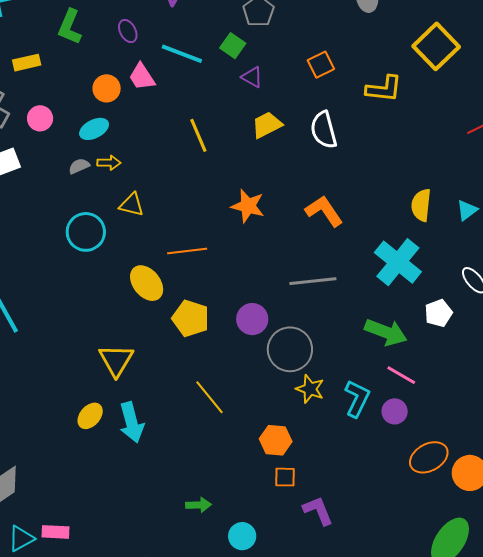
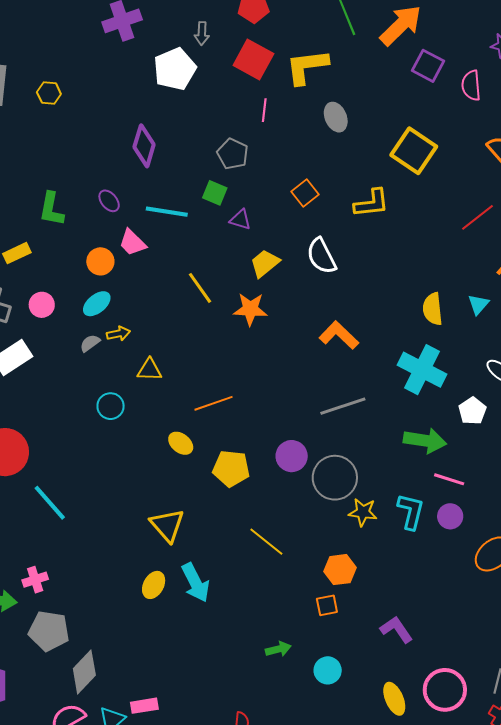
orange star: (248, 206) -> (250, 309), moved
cyan circle: (86, 232) -> (111, 406), size x0.7
yellow ellipse: (147, 283) -> (181, 443), size x0.7
orange square: (285, 477) -> (327, 605), moved

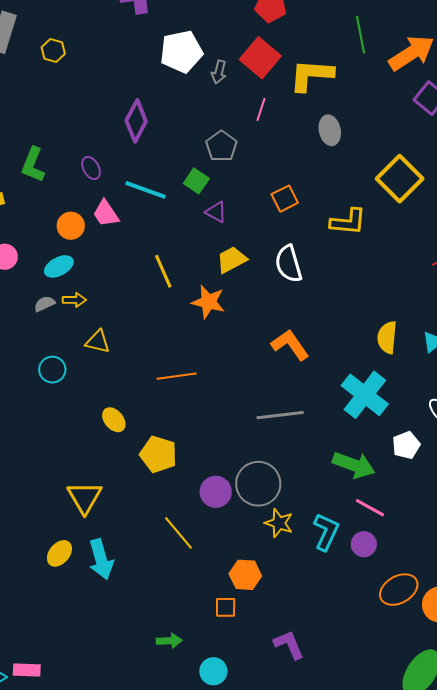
gray arrow: (202, 33) -> (219, 72), moved
orange line: (214, 403) -> (177, 376), moved
purple circle: (292, 456) -> (216, 492), moved

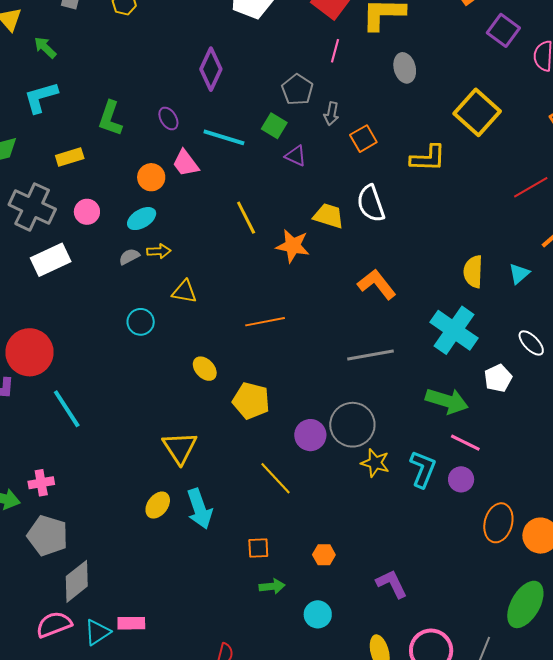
gray arrow: (219, 72) -> (331, 114), moved
yellow trapezoid: (232, 260) -> (329, 216), moved, turned 48
orange hexagon: (245, 575) -> (324, 555), moved, size x0.7
orange ellipse: (399, 590) -> (498, 523), turned -42
orange square: (226, 607) -> (258, 548), moved

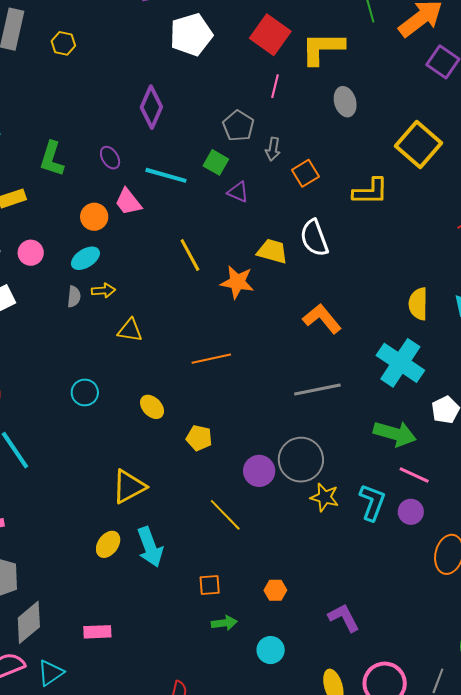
gray semicircle: (129, 257) -> (74, 297), turned 125
cyan circle: (141, 322) -> (85, 392), moved
yellow pentagon: (251, 401) -> (199, 438), size x0.7
yellow triangle: (180, 448) -> (129, 487), turned 36
pink rectangle: (131, 623) -> (97, 632), moved

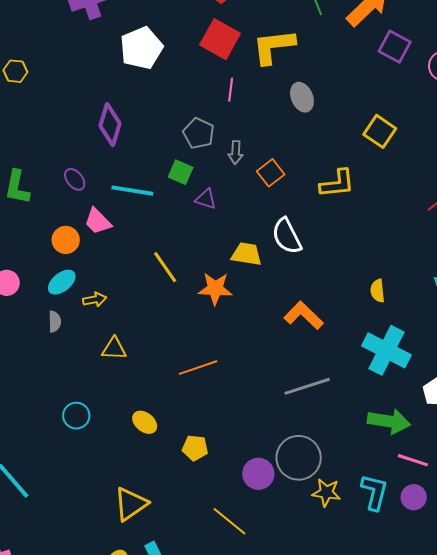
yellow square: (419, 145) -> (380, 131), size x0.7
yellow arrow: (103, 290) -> (95, 300), moved
yellow semicircle: (418, 304) -> (378, 291), moved, size x0.7

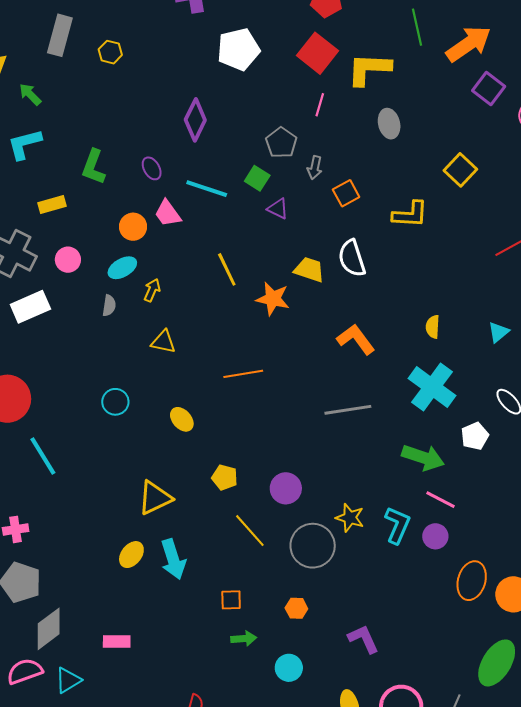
yellow arrow: (95, 300) -> (152, 290), turned -65
yellow pentagon: (195, 448) -> (225, 477), moved
gray circle: (299, 458) -> (313, 546), moved

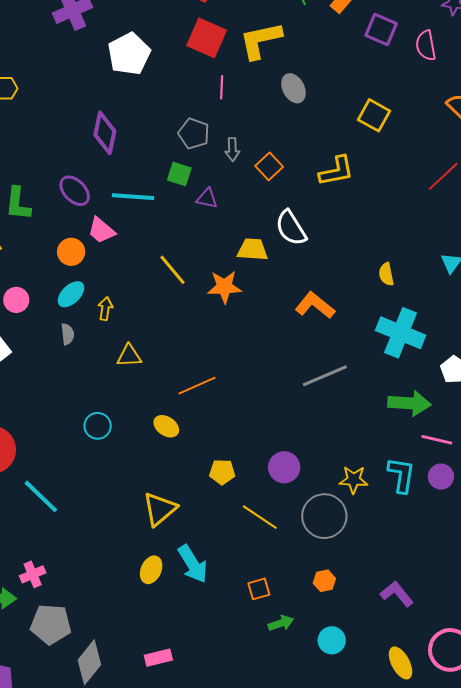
purple ellipse: (152, 168) -> (75, 191), size x1.4
orange line: (243, 374) -> (197, 386), moved

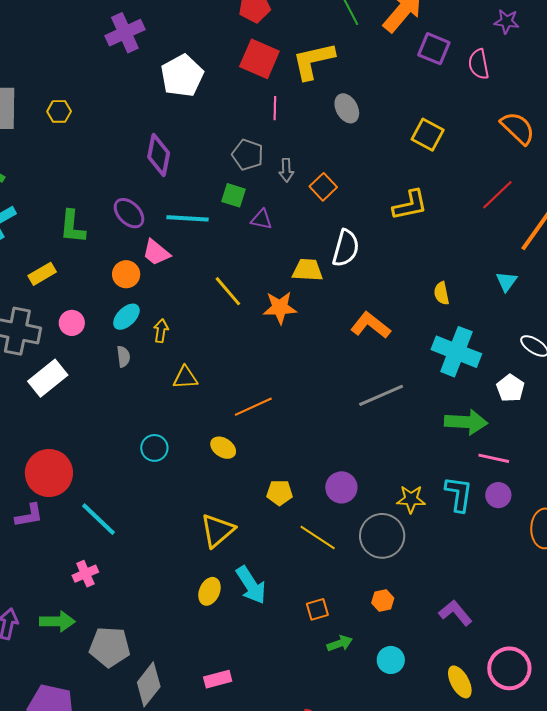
yellow L-shape: (336, 171) -> (410, 205), moved
white semicircle: (291, 228) -> (346, 248), turned -132
pink cross: (33, 574) -> (85, 574), moved

